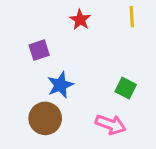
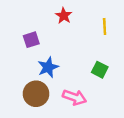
yellow line: (132, 17) -> (105, 26), moved
pink arrow: (110, 124) -> (74, 97), moved

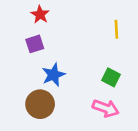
red star: (64, 16) -> (40, 15), moved
pink arrow: (74, 97) -> (106, 108), moved

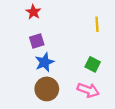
purple square: (35, 44) -> (37, 41), moved
brown circle: (40, 104) -> (47, 89), moved

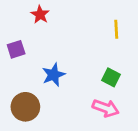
purple square: (37, 41) -> (16, 49), moved
brown circle: (47, 89) -> (25, 107), moved

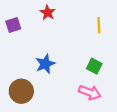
red star: (40, 15) -> (48, 13), moved
purple square: (16, 49) -> (13, 25), moved

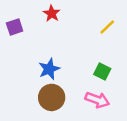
yellow line: (99, 25) -> (107, 27), turned 49
brown circle: (21, 91) -> (52, 97), moved

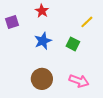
blue star: (49, 69) -> (43, 41), moved
green square: (102, 72) -> (73, 44), moved

